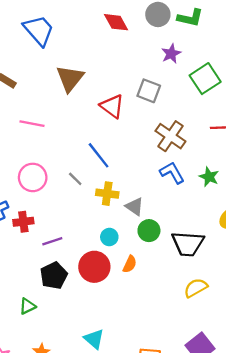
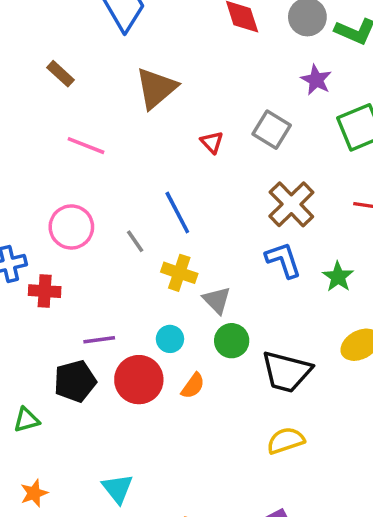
purple star: (171, 54) -> (316, 80), turned -30
red triangle: (112, 106) -> (212, 142), size x0.6
purple line: (52, 241) -> (99, 340), moved

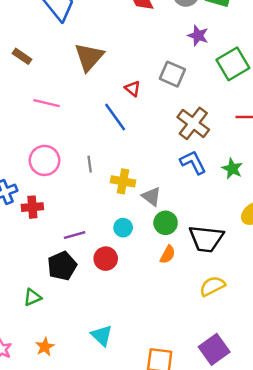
blue line: (177, 213) -> (115, 117), moved
gray line: (135, 241) -> (90, 164), turned 35
red circle: (139, 380) -> (106, 259), size x0.7
orange semicircle: (193, 386) -> (168, 254), moved

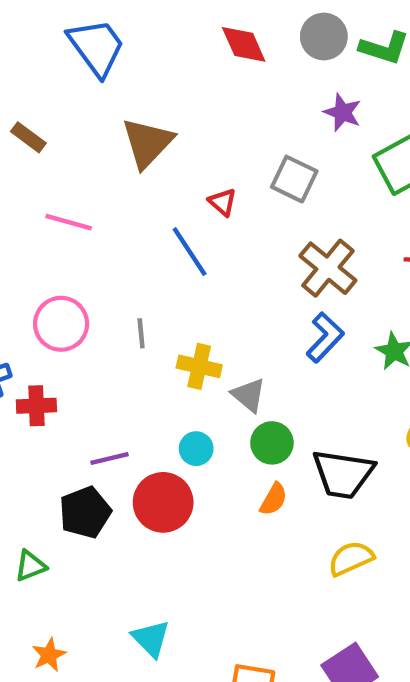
blue L-shape: (193, 162) -> (325, 337), turned 68
red circle: (106, 259) -> (163, 502), size x1.4

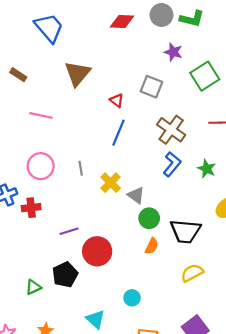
red diamond: (244, 44) -> (122, 22), turned -60
blue line: (190, 252) -> (118, 133), moved, turned 60
yellow cross: (199, 366) -> (111, 183), turned 36
cyan circle: (196, 449) -> (132, 298), moved
black pentagon: (85, 512) -> (65, 275), moved

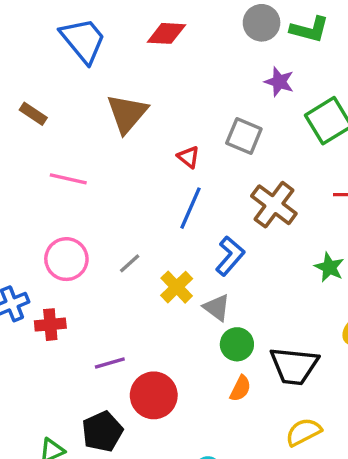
red diamond: (122, 22) -> (166, 33), moved
blue L-shape: (172, 164) -> (230, 256), moved
gray line: (81, 168) -> (130, 263), turned 56

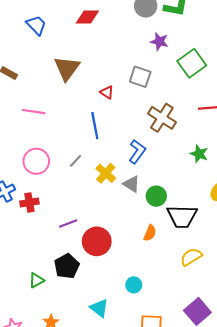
blue trapezoid: (83, 40) -> (36, 25), size x0.7
blue line: (191, 208) -> (95, 126), moved, turned -30
green circle: (237, 344) -> (156, 196), moved

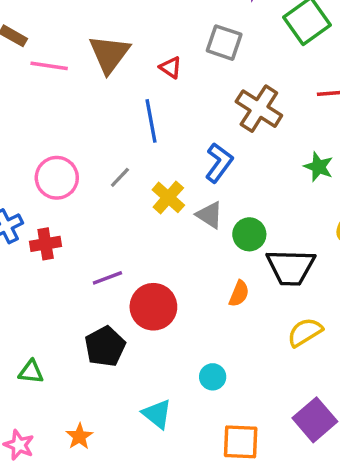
brown triangle: (67, 68) -> (109, 54), moved
pink line: (34, 112) -> (49, 66), moved
green triangle: (36, 280) -> (31, 372), moved, turned 35

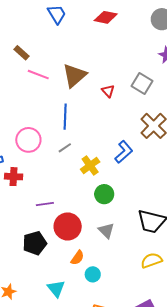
blue line: (151, 121) -> (65, 117), moved
gray triangle: (210, 215) -> (106, 231), moved
green circle: (249, 234) -> (104, 194), moved
orange semicircle: (239, 294) -> (77, 258), moved

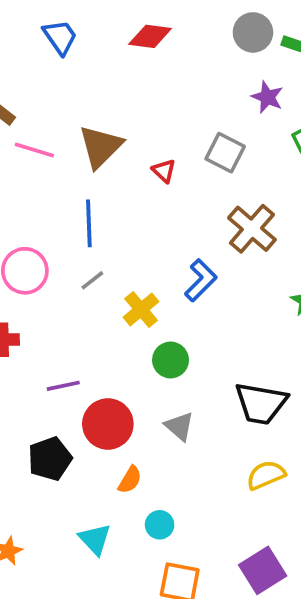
cyan circle: (93, 274) -> (160, 525), moved

